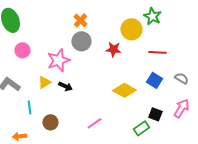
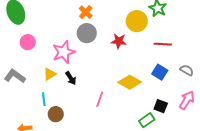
black arrow: (65, 86) -> (71, 78), turned 32
cyan line: (29, 107) -> (44, 99), moved
pink line: (94, 123) -> (100, 99), moved, turned -35

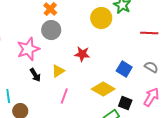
red star: (119, 41) -> (82, 54), moved
red line: (163, 44) -> (149, 33), moved
yellow triangle: (50, 74) -> (58, 71), moved
yellow diamond: (130, 82) -> (103, 89), moved

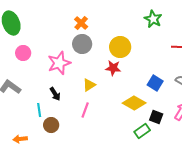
yellow circle: (101, 18) -> (120, 47), moved
black arrow: (35, 75) -> (55, 94), moved
pink line: (64, 96) -> (85, 110), moved

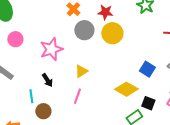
gray circle: (82, 44) -> (84, 30), moved
red star: (113, 68) -> (105, 12), moved

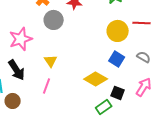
yellow circle: (112, 33) -> (118, 31), moved
yellow triangle: (81, 71) -> (51, 61), turned -32
black arrow: (47, 80) -> (17, 70), size x1.5

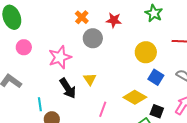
yellow circle: (118, 31) -> (146, 52), moved
black arrow: (17, 70) -> (68, 88), moved
pink line: (47, 86) -> (103, 109), moved

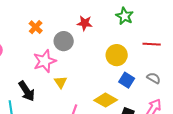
orange cross: (82, 17) -> (36, 27), moved
pink star: (60, 57) -> (45, 61), moved
black arrow: (68, 88) -> (27, 91), moved

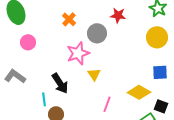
yellow circle: (117, 55) -> (157, 37), moved
blue square: (127, 80) -> (160, 72), turned -35

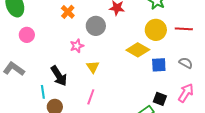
pink star: (78, 53) -> (77, 46), size x0.6
yellow diamond: (139, 92) -> (138, 50), moved
pink line: (107, 104) -> (91, 97), moved

